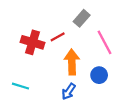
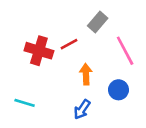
orange arrow: (72, 62) -> (86, 74), size x0.7

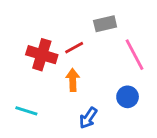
gray rectangle: (98, 22) -> (105, 24), turned 36
orange arrow: (86, 74) -> (73, 80), moved

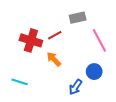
orange arrow: (73, 80) -> (54, 59), turned -42
blue arrow: (88, 118) -> (76, 87), moved

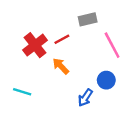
red cross: (31, 40) -> (35, 45), turned 35

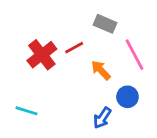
gray rectangle: (88, 19) -> (105, 24), turned 36
orange arrow: (61, 66) -> (101, 70), moved

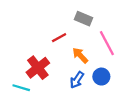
red cross: (42, 55) -> (38, 68), moved
blue arrow: (102, 118) -> (77, 80), moved

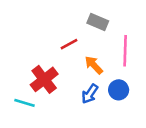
pink line: (107, 43) -> (125, 51), turned 30

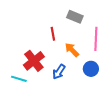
red line: (69, 44) -> (53, 34), turned -72
blue arrow: (90, 94) -> (59, 72), moved

